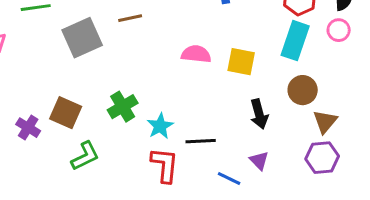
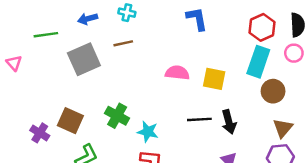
brown circle: (303, 90) -> (273, 91), moved
green cross: (123, 107) -> (117, 116), turned -30
cyan star: (160, 126) -> (148, 132), turned -30
black line: (201, 141) -> (199, 119), moved

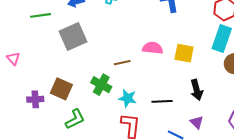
brown line: (123, 43) -> (122, 63), moved
pink triangle: (14, 63) -> (13, 58), moved
black line: (199, 119) -> (162, 101), moved
purple cross: (40, 133) -> (35, 99), turned -35

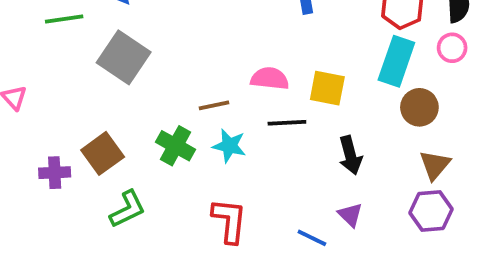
gray square: (73, 36) -> (124, 57), turned -32
brown square: (61, 89) -> (103, 153), turned 30
cyan star: (127, 98) -> (229, 146), moved
black line: (162, 101) -> (287, 123), moved

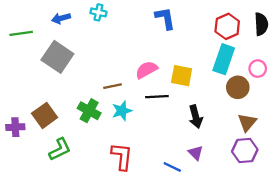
pink circle: (452, 48) -> (258, 69), moved
pink semicircle: (270, 79) -> (146, 70), turned -35
cyan star: (229, 146) -> (122, 111), turned -30

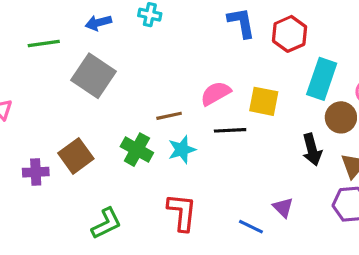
red hexagon: (227, 26) -> (290, 34), moved
black arrow: (196, 117) -> (312, 150), moved
green L-shape: (60, 149) -> (106, 223), moved

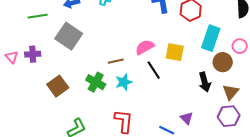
black line: (230, 130) -> (154, 70), turned 60
purple cross: (36, 172) -> (33, 54), moved

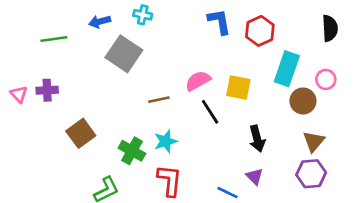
gray square: (69, 36) -> (124, 54), moved
green cross: (96, 82) -> (132, 151), moved
cyan star: (124, 82) -> (166, 141), moved
black arrow: (205, 82) -> (257, 139), moved

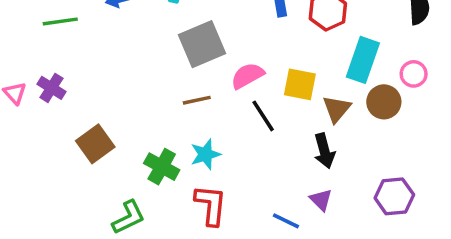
gray square: (124, 54) -> (202, 44), moved, turned 33
purple cross: (47, 90) -> (52, 88), turned 35
brown triangle: (314, 141) -> (337, 109), moved

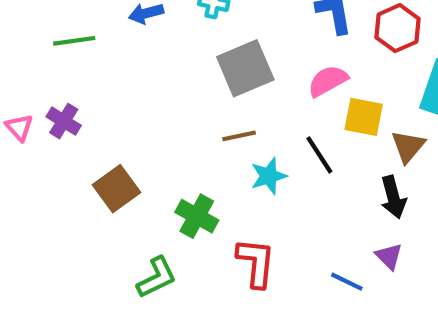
pink semicircle: (247, 76) -> (328, 81), moved
cyan star: (205, 154) -> (269, 176), moved

